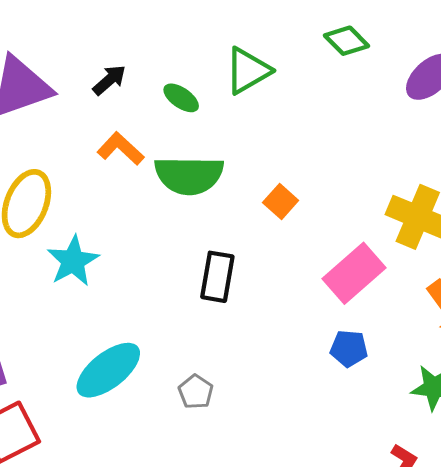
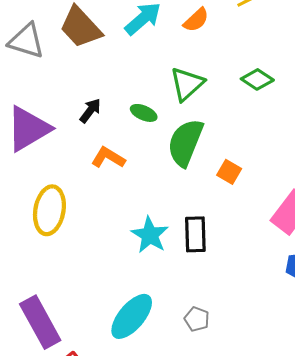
green diamond: (346, 41) -> (257, 79), moved
green semicircle: (189, 175) -> (185, 143), moved, turned 123
cyan star: (73, 261) -> (150, 235), moved

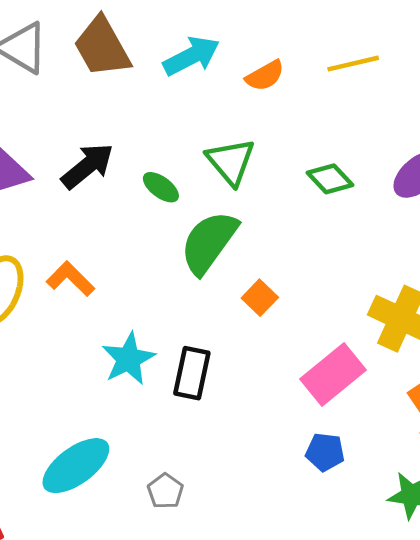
green triangle: (187, 84) -> (231, 162), turned -42
black arrow: (90, 111) -> (88, 166), size x1.5
orange L-shape: (108, 158) -> (71, 279), moved

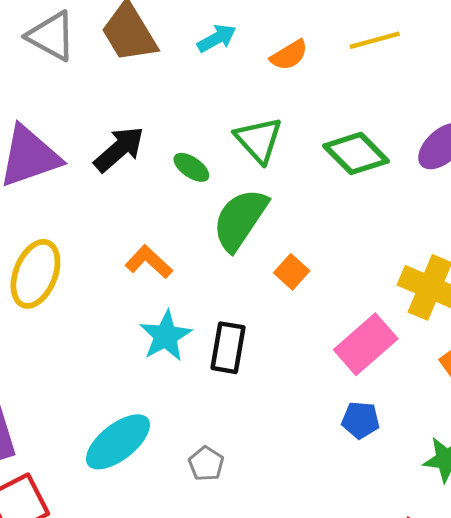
cyan arrow: (191, 56) -> (217, 38), size x0.7
green diamond: (330, 179) -> (356, 153), size x1.4
orange L-shape: (71, 279) -> (149, 262), moved

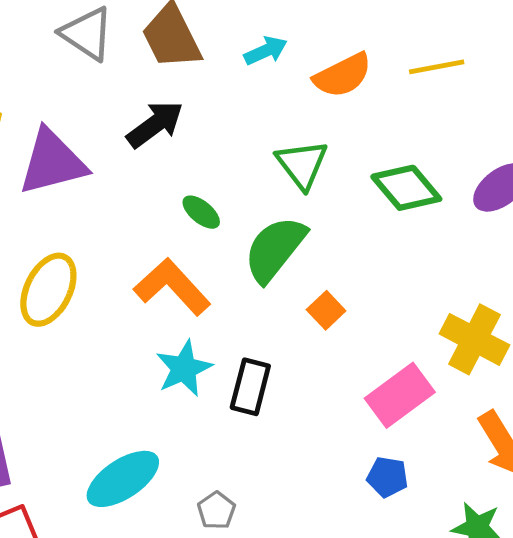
orange semicircle: (289, 55) -> (343, 75), size x1.4
black arrow: (119, 149) -> (155, 124), moved
green ellipse: (191, 167) -> (201, 212), moved
orange L-shape: (149, 262) -> (172, 287), size x1.5

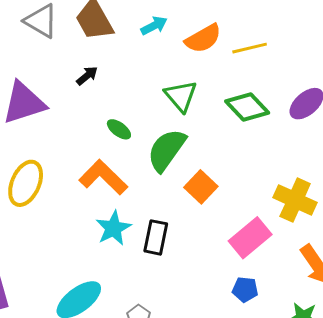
yellow line: (437, 67) -> (250, 48), moved
black arrow: (155, 124) -> (87, 76), size x0.6
orange square: (326, 310) -> (201, 187), size x1.4

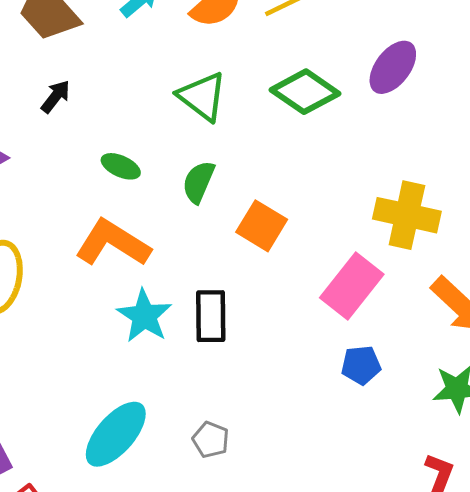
green semicircle: (167, 150) -> (199, 182), size x0.6

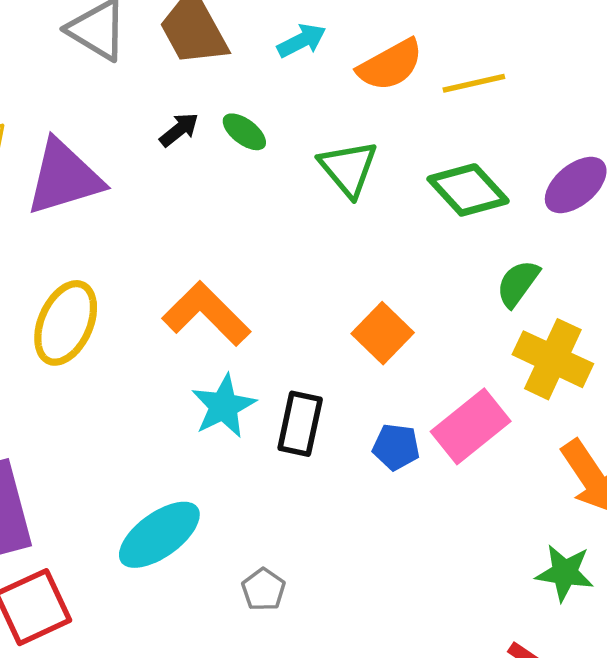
green ellipse: (121, 166) -> (244, 132), moved
green semicircle: (199, 182) -> (518, 283), moved
blue pentagon: (361, 365) -> (396, 447), moved
gray pentagon: (211, 440) -> (263, 589), moved

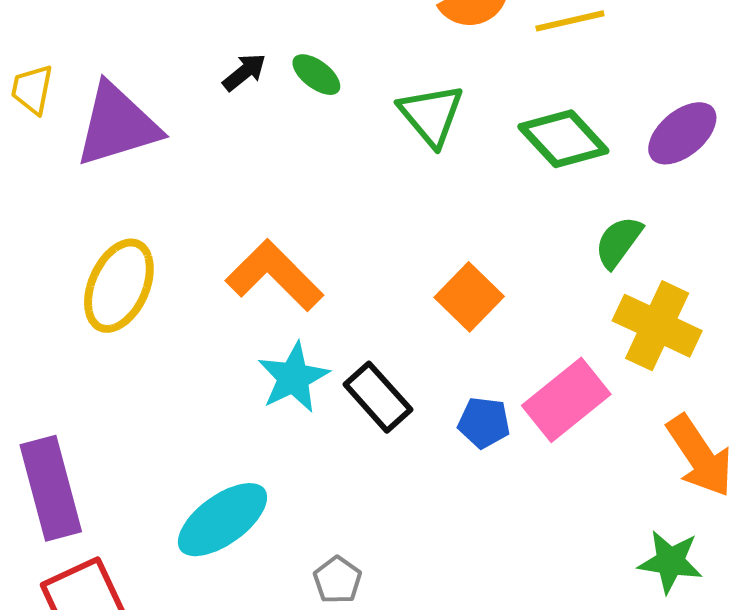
black rectangle: (300, 424) -> (378, 397), turned -54

